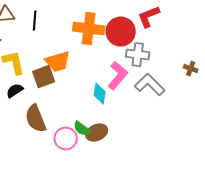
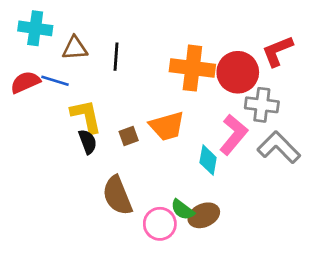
orange trapezoid: (58, 62) -> (167, 126), moved
brown square: (44, 77) -> (129, 136), size x0.6
black semicircle: (15, 91) -> (88, 142), moved, turned 102

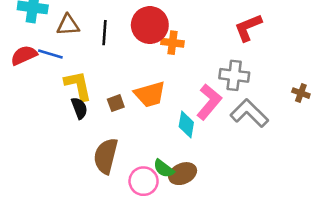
orange cross: (192, 68) -> (172, 43), size x0.6
red circle: (238, 72) -> (150, 25), moved
brown semicircle: (117, 195) -> (106, 156), turned 36

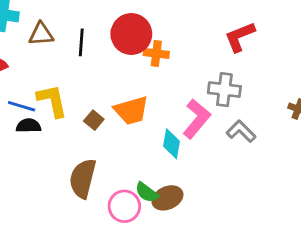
blue line: (50, 54) -> (22, 106), moved
brown square: (116, 103) -> (94, 120), turned -30
black semicircle: (79, 108) -> (29, 126), moved, turned -70
gray L-shape: (249, 113) -> (241, 131), size x0.7

